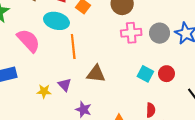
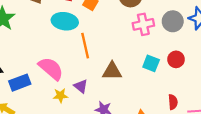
pink semicircle: (28, 41) -> (51, 69), moved
cyan square: (145, 74) -> (151, 63), moved
red circle: (166, 74) -> (176, 59), moved

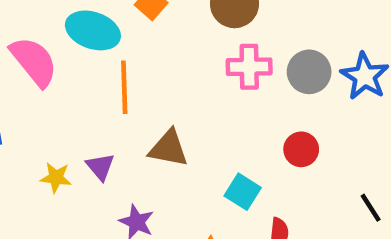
cyan square: (151, 63) -> (243, 192), moved
pink semicircle: (51, 69) -> (34, 62), moved

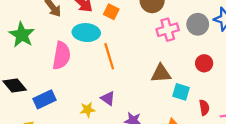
pink semicircle: (34, 62) -> (61, 56), turned 64
brown triangle: (169, 148) -> (161, 74), moved

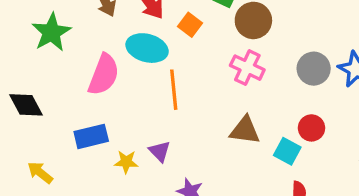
pink cross: (168, 30) -> (247, 68), moved, turned 30
cyan square: (181, 92) -> (287, 151), moved
blue rectangle: (44, 99) -> (91, 136), moved

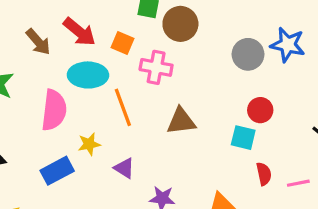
pink cross: (247, 68) -> (156, 67), moved
brown triangle: (245, 130) -> (181, 121), moved
yellow star: (126, 162) -> (89, 144), moved

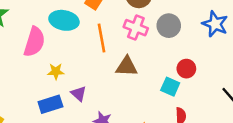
gray circle: (248, 54) -> (169, 26), moved
pink cross: (156, 67) -> (136, 28), moved
orange line: (123, 107) -> (101, 38), moved
blue rectangle: (57, 171) -> (50, 104), moved

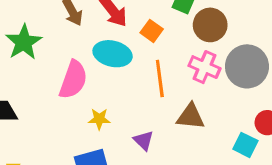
gray circle: (169, 26) -> (247, 66), size x1.4
purple triangle: (79, 94) -> (144, 140), moved

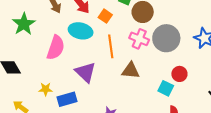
yellow star: (99, 119) -> (46, 89), moved
purple triangle: (144, 140) -> (85, 72), moved, size x1.6

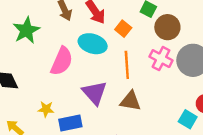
brown triangle: (131, 70) -> (130, 101), moved

